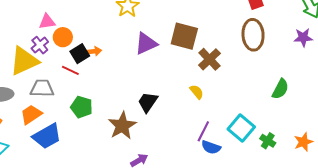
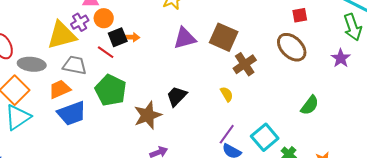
brown ellipse: (253, 35) -> (292, 47), turned -52
purple star: (303, 38) -> (341, 58), turned 30
green pentagon: (82, 107) -> (111, 90), size x1.4

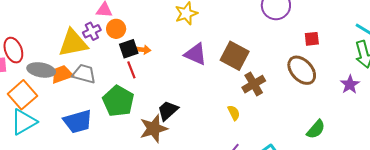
purple triangle: (185, 38) -> (196, 54), turned 35
red line: (106, 52) -> (131, 70), moved, turned 30
orange trapezoid: (60, 89) -> (62, 74), moved
black trapezoid: (177, 96) -> (168, 110), moved

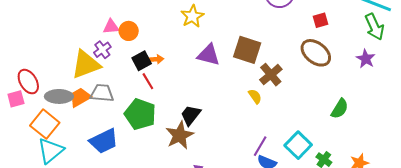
orange circle: (116, 29) -> (129, 31), moved
yellow semicircle: (234, 113) -> (255, 96), moved

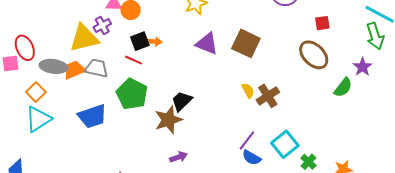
brown cross: (271, 75) -> (268, 96), moved
red line: (148, 81) -> (134, 60), moved, turned -42
green semicircle: (340, 109) -> (343, 87), moved
orange square: (45, 124) -> (36, 92), size x0.7

